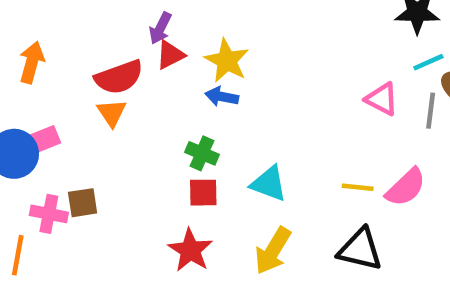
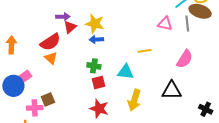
purple arrow: (160, 28) -> (63, 17), turned -104
yellow line: (358, 187) -> (145, 51), moved

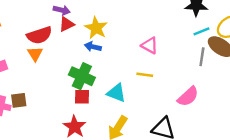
pink triangle: (165, 24) -> (150, 45), moved
green cross: (94, 66) -> (82, 76), size x1.5

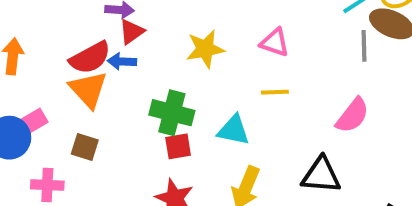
yellow star: (96, 28) -> (205, 49), moved, turned -30
blue arrow: (93, 47) -> (122, 61), moved
orange triangle: (35, 54) -> (88, 89), size x1.5
brown square: (19, 100) -> (85, 147), moved, turned 35

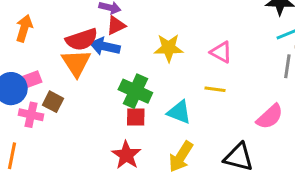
blue arrow: (122, 61) -> (105, 46), size x1.4
brown square: (85, 147) -> (53, 102), moved
pink cross: (47, 185) -> (31, 115), moved

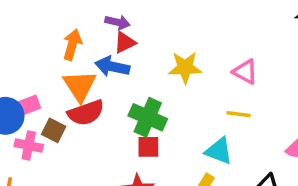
orange arrow: (24, 28) -> (72, 45), moved
red semicircle: (82, 39) -> (86, 113), moved
cyan triangle: (179, 112) -> (219, 151), moved

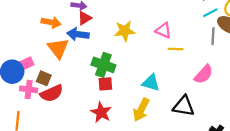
orange arrow: (72, 45) -> (51, 22), turned 90
red semicircle: (86, 113) -> (52, 93), moved
yellow line: (239, 114) -> (175, 49), moved

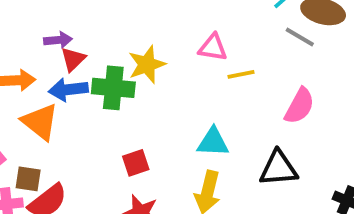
gray line: (213, 36) -> (300, 37), turned -49
green cross: (103, 65) -> (113, 88), moved

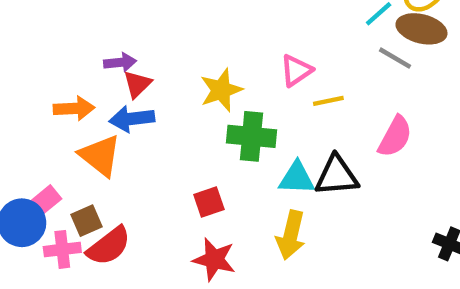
pink triangle: (213, 48) -> (296, 70), turned -44
green cross: (113, 88) -> (252, 136), moved
black triangle: (278, 169) -> (337, 176), moved
brown square: (28, 179) -> (87, 221), turned -32

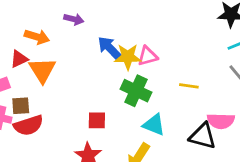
pink triangle: (296, 70) -> (148, 56), moved
red triangle: (137, 84) -> (19, 59), moved
blue arrow: (132, 119) -> (110, 48), moved, turned 32
pink semicircle: (395, 137) -> (221, 121), turned 44
black triangle: (337, 176) -> (203, 136), moved

